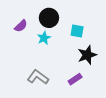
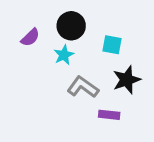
gray L-shape: (38, 77) -> (83, 87), moved
purple rectangle: (75, 79) -> (109, 115), turned 40

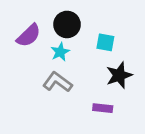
purple semicircle: (30, 37) -> (29, 35), size x1.4
gray L-shape: (83, 87) -> (57, 82), moved

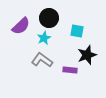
purple rectangle: (103, 108) -> (70, 70), moved

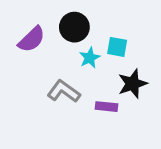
cyan star: (44, 38) -> (90, 58), moved

